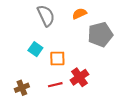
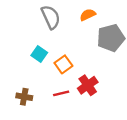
orange square: (57, 59) -> (63, 64), turned -35
brown cross: (22, 88) -> (24, 97), turned 32

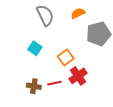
orange square: (63, 64) -> (66, 57), moved
brown cross: (24, 97) -> (34, 86), moved

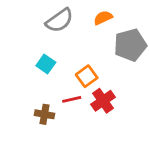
gray semicircle: (45, 15) -> (59, 20), turned 80
red line: (54, 83) -> (72, 99), moved

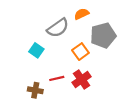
gray semicircle: (59, 20) -> (58, 28), moved
orange square: (87, 76) -> (80, 52), moved

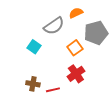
red line: (57, 78) -> (53, 90), moved

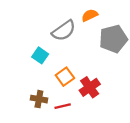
orange square: (75, 48) -> (65, 77), moved

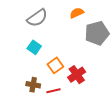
gray semicircle: (64, 31) -> (37, 18), moved

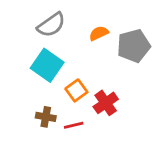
orange semicircle: (77, 13) -> (99, 33), moved
cyan square: (34, 47) -> (47, 65), size x1.6

